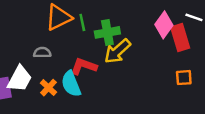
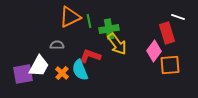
pink diamond: (164, 25) -> (154, 51), moved
yellow arrow: (117, 51) -> (117, 44), turned -85
orange square: (184, 78) -> (170, 65), size x1.5

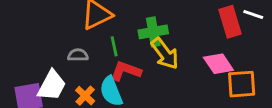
green line: (89, 21) -> (114, 46), moved
red rectangle: (167, 33) -> (230, 22), moved
pink diamond: (154, 51) -> (218, 64), turned -70

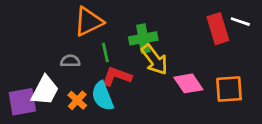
pink diamond: (218, 64) -> (188, 83), moved

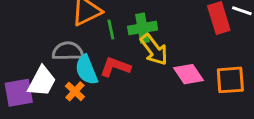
green line: (105, 53) -> (111, 30), moved
gray semicircle: (70, 61) -> (68, 51), size x1.5
cyan semicircle: (103, 96) -> (86, 70), moved

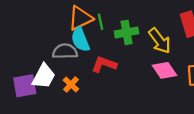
green line: (111, 30) -> (100, 22), moved
yellow arrow: (154, 50) -> (160, 41), moved
cyan semicircle: (86, 70) -> (80, 40), moved

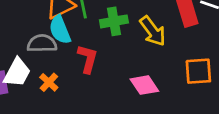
red L-shape: (104, 64) -> (88, 59), turned 85
pink diamond: (164, 70) -> (144, 85), moved

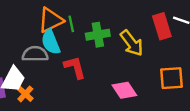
red L-shape: (88, 59) -> (75, 67), turned -30
orange cross: (49, 82) -> (25, 94), moved

